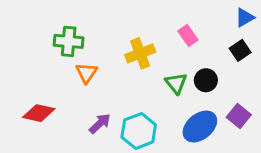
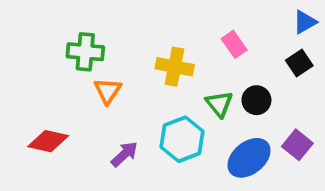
yellow cross: (140, 53) -> (175, 67), turned 32
cyan hexagon: (139, 131) -> (182, 139), moved

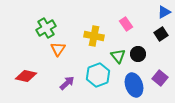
green cross: (85, 52) -> (46, 28), turned -36
blue ellipse: (249, 158) -> (134, 85), turned -70

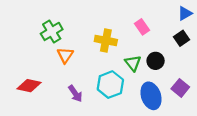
purple arrow: (67, 83) -> (75, 94), turned 98

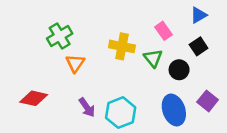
blue triangle: (185, 13) -> (199, 15), moved
black square: (181, 38) -> (199, 46), moved
green triangle: (133, 63) -> (153, 58), moved
cyan hexagon: (110, 85) -> (121, 113), moved

